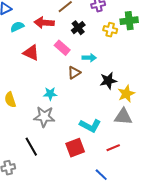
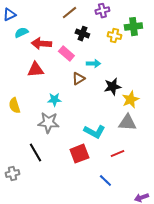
red arrow: (44, 23) -> (41, 44), moved
black cross: (78, 28) -> (82, 34), turned -32
red triangle: (31, 53) -> (35, 70), moved, turned -30

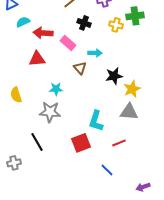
brown triangle: (78, 79) -> (80, 68), turned -40
cyan L-shape: (94, 132) -> (96, 121), turned 80

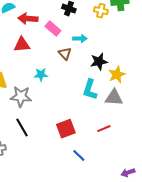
gray star: (50, 112) -> (21, 97), moved
cyan L-shape: (96, 121) -> (90, 90), moved
blue line: (107, 170) -> (79, 156), moved

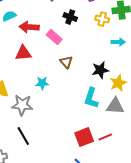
cyan arrow: (80, 39) -> (118, 42), moved
red square: (66, 129) -> (84, 137), moved

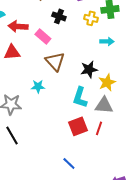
brown triangle: (66, 62) -> (55, 61), size x1.5
cyan star: (42, 83) -> (38, 86), moved
red square: (84, 137) -> (78, 126), moved
red line: (105, 137) -> (99, 128), moved, turned -48

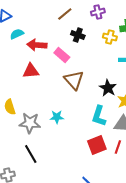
black star: (89, 69) -> (108, 88), turned -30
cyan star: (38, 86) -> (57, 117), moved

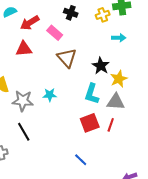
yellow cross: (110, 37) -> (103, 15), turned -32
red arrow: (37, 45) -> (30, 23), turned -36

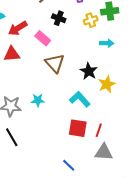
cyan L-shape: (92, 94) -> (80, 99), turned 120
gray triangle: (116, 102) -> (104, 152), moved
red square: (90, 123) -> (78, 128), turned 30

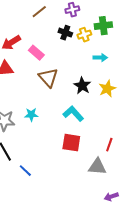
black cross: (59, 18) -> (65, 33), moved
yellow star: (107, 84) -> (107, 89), moved
red line: (99, 130) -> (109, 145), moved
blue line: (69, 165) -> (25, 171), moved

